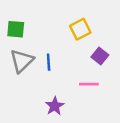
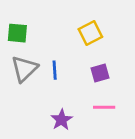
purple square: (100, 56) -> (100, 73), moved, turned 35
pink line: (89, 84) -> (104, 107), moved

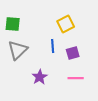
blue line: (55, 70) -> (53, 46), moved
purple star: (61, 120) -> (40, 77), moved

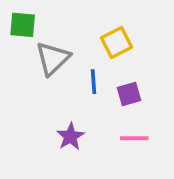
green square: (13, 24) -> (23, 25), moved
gray triangle: (18, 50) -> (53, 58), moved

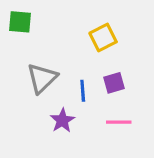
gray triangle: (53, 58) -> (42, 78), moved
blue line: (93, 82) -> (83, 91), moved

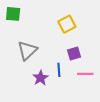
blue line: (83, 91) -> (59, 70), moved
pink line: (119, 122) -> (85, 74), moved

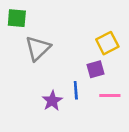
yellow square: (67, 24) -> (107, 43), moved
gray triangle: (27, 50) -> (38, 48), moved

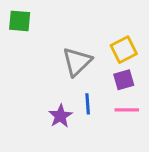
gray triangle: (38, 48) -> (77, 62), moved
purple square: (95, 69) -> (124, 80), moved

